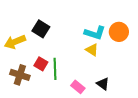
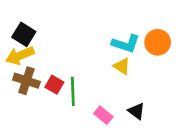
black square: (41, 29) -> (24, 34), moved
brown cross: (20, 75) -> (26, 81), moved

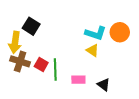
black square: (24, 34) -> (31, 26), moved
yellow arrow: (20, 56) -> (15, 42), turned -60
pink rectangle: (103, 115) -> (78, 80), moved, turned -40

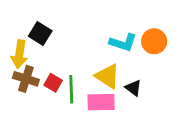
yellow triangle: (93, 50) -> (108, 76), moved, size x1.5
pink rectangle: (78, 80) -> (101, 102), size x1.5
black triangle: (104, 85) -> (133, 88), moved

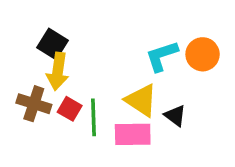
cyan L-shape: (123, 43) -> (162, 56), turned 144
yellow arrow: (19, 54) -> (58, 71), moved

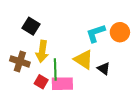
yellow arrow: (58, 71) -> (42, 51), moved
red square: (70, 109) -> (41, 82), moved
pink rectangle: (133, 134) -> (62, 84), moved

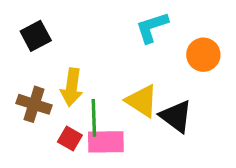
black square: (31, 26) -> (36, 36), moved, turned 30
cyan L-shape: (96, 33) -> (152, 27), moved
black triangle: (104, 69) -> (176, 116), size x1.5

